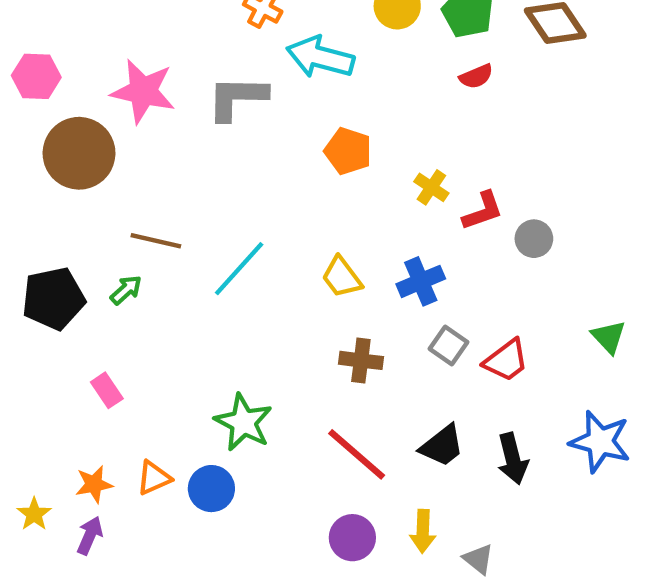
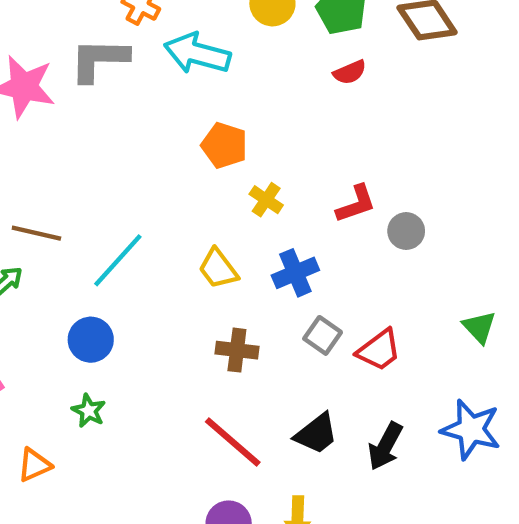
gray L-shape: (237, 98) -> (99, 60), moved
yellow cross: (431, 187) -> (266, 200), moved
green star: (243, 422) -> (89, 411), moved, size x0.6
black arrow: (513, 459) -> (385, 446), turned 42
blue circle: (211, 489) -> (91, 340), moved

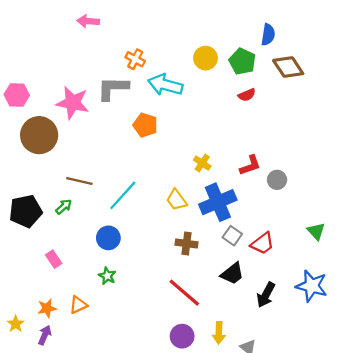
orange pentagon: (224, 145) -> (145, 125), moved
blue cross: (295, 273) -> (218, 202), size x1.5
black trapezoid: (316, 434) -> (232, 274), moved

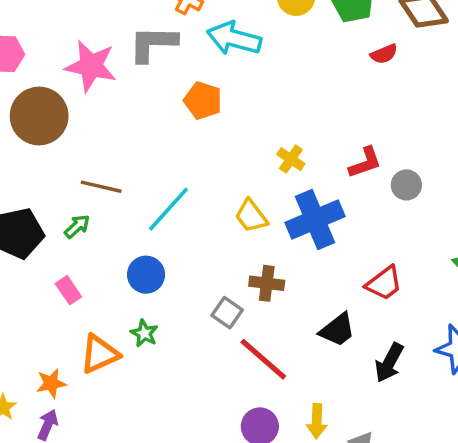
red semicircle: (247, 95) -> (384, 54), moved
gray square: (232, 236) -> (227, 313), moved
pink rectangle: (54, 259) -> (68, 290), moved
orange triangle: (78, 305) -> (99, 354), moved, size x1.4

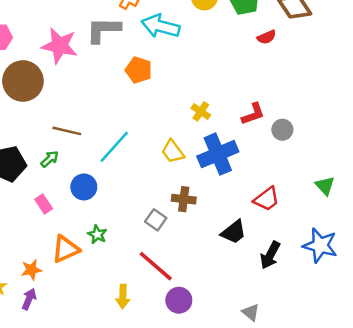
blue circle: (146, 275) -> (84, 187), moved
red line: (263, 359) -> (156, 266), moved
yellow arrow: (317, 421) -> (123, 297), moved

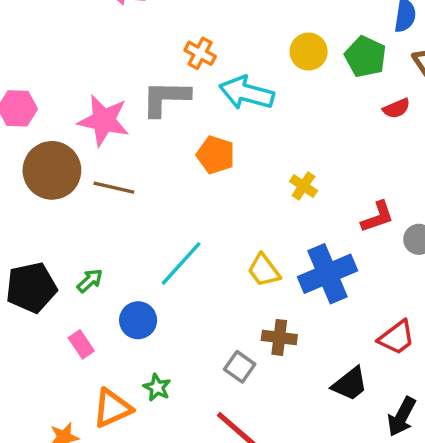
yellow cross: (201, 111) -> (303, 186), moved
brown line: (67, 131) -> (114, 188), moved

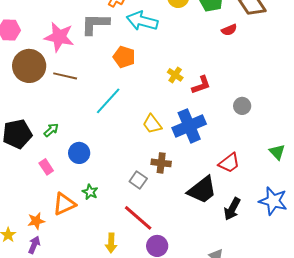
red L-shape: (377, 217) -> (201, 85), moved
cyan line: (181, 263) -> (108, 101), moved
black trapezoid: (350, 384) -> (202, 190), size x1.4

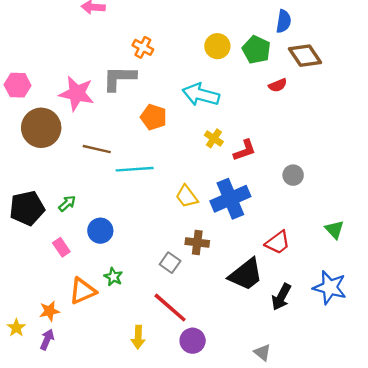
cyan arrow: (142, 21) -> (201, 95), moved
brown line: (65, 76) -> (97, 149), moved
cyan line: (108, 101) -> (135, 169), turned 44

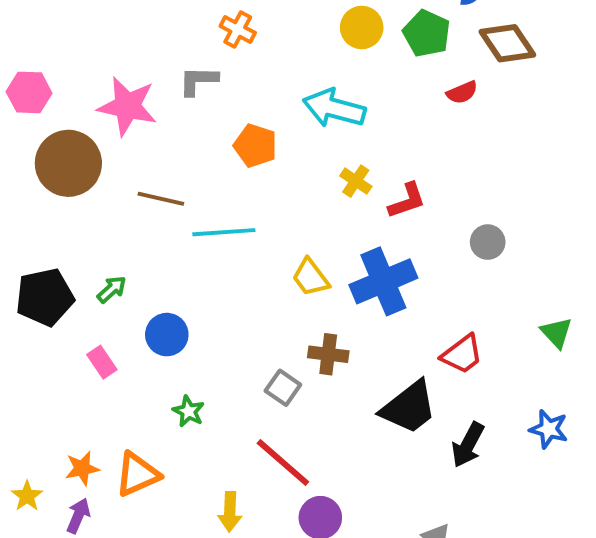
gray L-shape: (119, 78) -> (198, 81), size x0.7
blue star: (330, 287) -> (549, 429), size x0.7
orange triangle: (83, 291) -> (137, 474), moved

